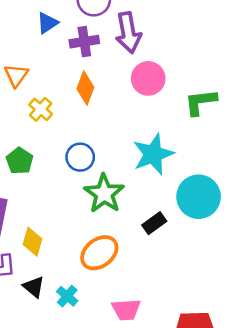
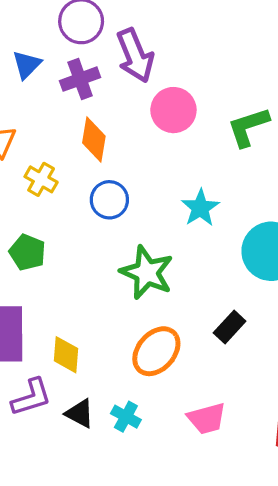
cyan star: (153, 154) -> (200, 208), size x0.7
blue circle: (80, 157) -> (109, 200), moved
black rectangle: (154, 223) -> (230, 327), moved

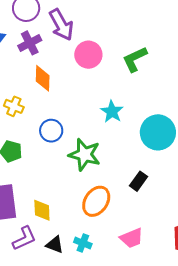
blue circle: (109, 200) -> (51, 131), moved

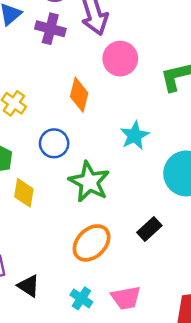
purple cross: (30, 43) -> (50, 29), turned 30
orange diamond: (43, 78) -> (79, 95), moved
yellow diamond: (42, 210) -> (24, 193), moved
cyan cross: (83, 243) -> (81, 298), moved

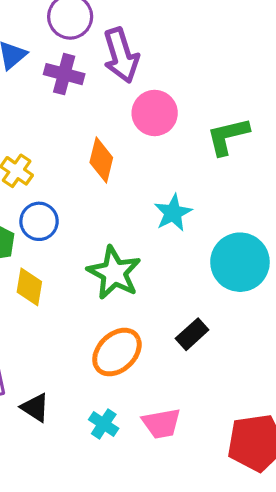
blue circle: (54, 143) -> (39, 221), moved

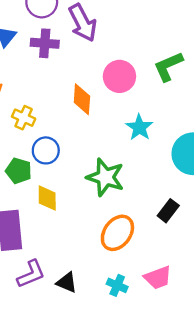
pink circle: (155, 113) -> (119, 76), moved

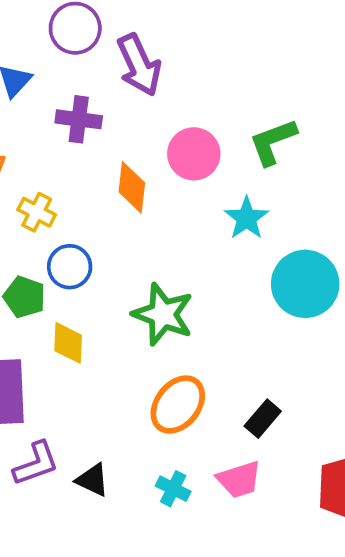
purple cross: (45, 43) -> (79, 119), moved
cyan star: (139, 127) -> (247, 218), moved
black rectangle: (168, 211) -> (263, 419), moved

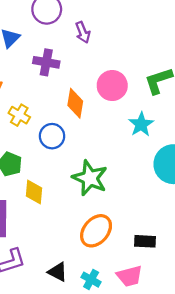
purple arrow: (139, 65) -> (83, 32), size x0.6
blue circle: (70, 267) -> (52, 136), moved
black rectangle: (263, 419) -> (145, 241), turned 50
black triangle: (92, 480) -> (58, 272), moved

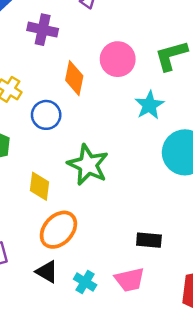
yellow diamond: (34, 192) -> (40, 186), moved
orange ellipse: (96, 231) -> (58, 230), moved

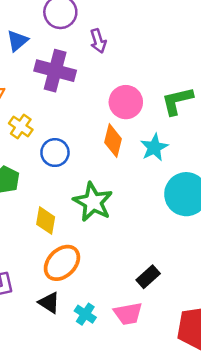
purple cross: (43, 30) -> (55, 71), size x1.4
orange diamond: (74, 78) -> (113, 141), moved
black rectangle: (149, 240) -> (148, 277), turned -50

